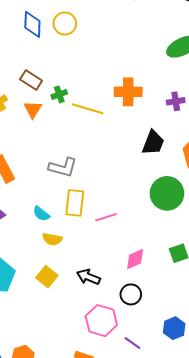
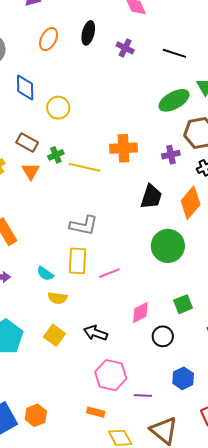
yellow circle: (65, 24) -> (58, 108), moved
gray L-shape: (63, 167) -> (84, 225), moved
black circle: (131, 294) -> (163, 336), moved
purple line: (133, 343) -> (143, 395), turned -30

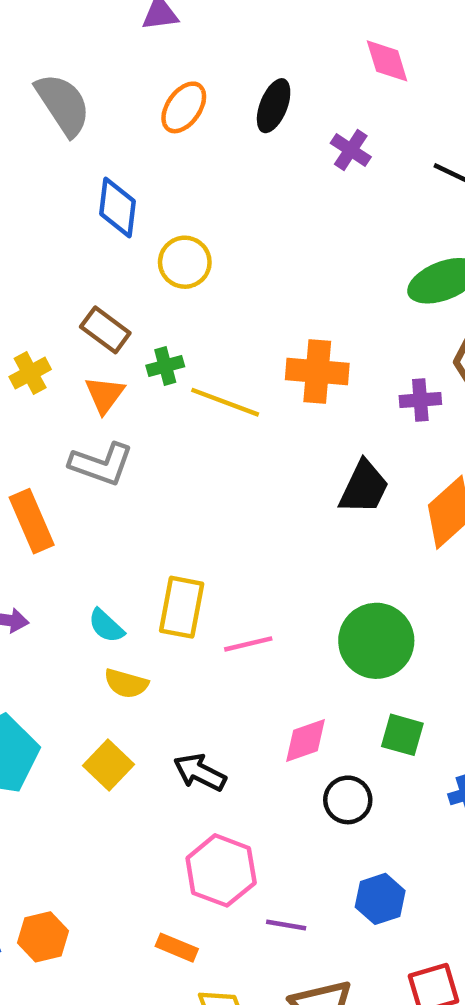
gray L-shape: (84, 225) -> (101, 464), moved
green circle: (168, 246) -> (376, 641), moved
green square: (183, 304) -> (402, 735), turned 30

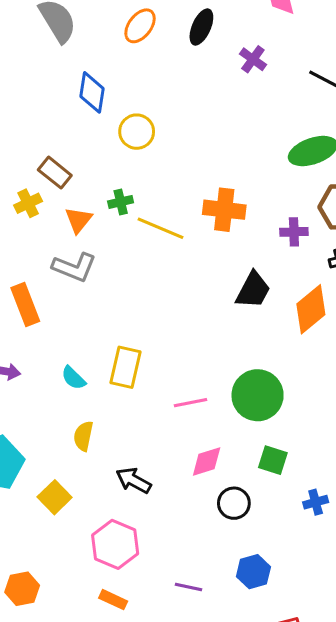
brown rectangle: (105, 330) -> (55, 173), moved
pink line: (248, 644) -> (190, 403), moved
yellow semicircle: (126, 683) -> (83, 436), moved, turned 84
yellow square: (108, 765) -> (55, 497), moved
pink hexagon: (221, 870) -> (115, 544), moved

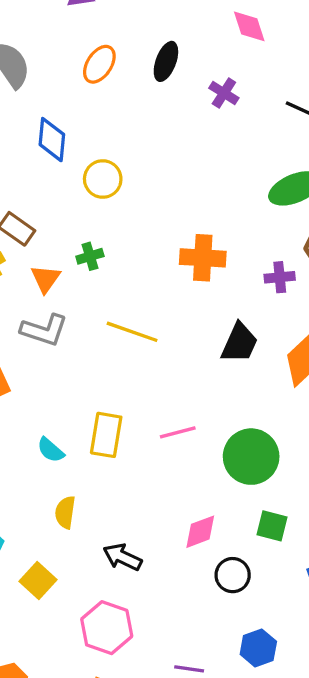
yellow line: (160, 228) -> (132, 332), moved
pink line: (190, 403) -> (178, 432), moved

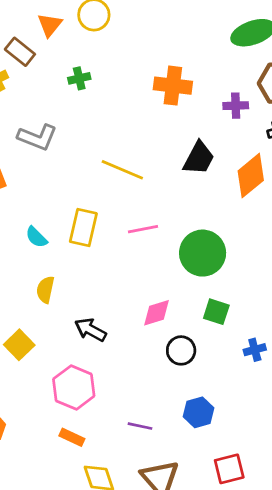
orange triangle: (45, 279) -> (50, 25), moved
yellow line: (132, 332) -> (122, 170), moved

